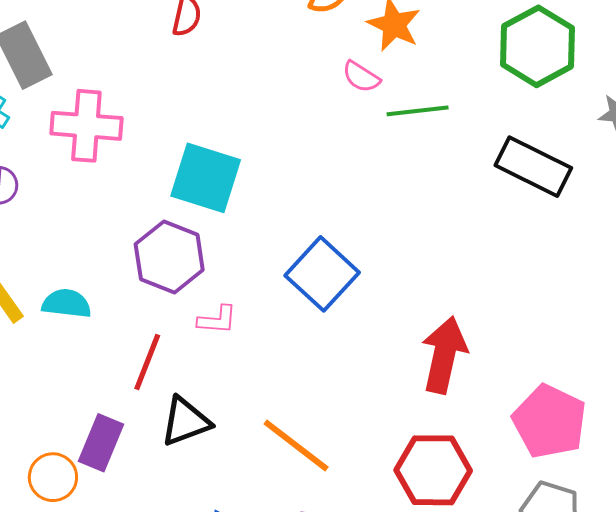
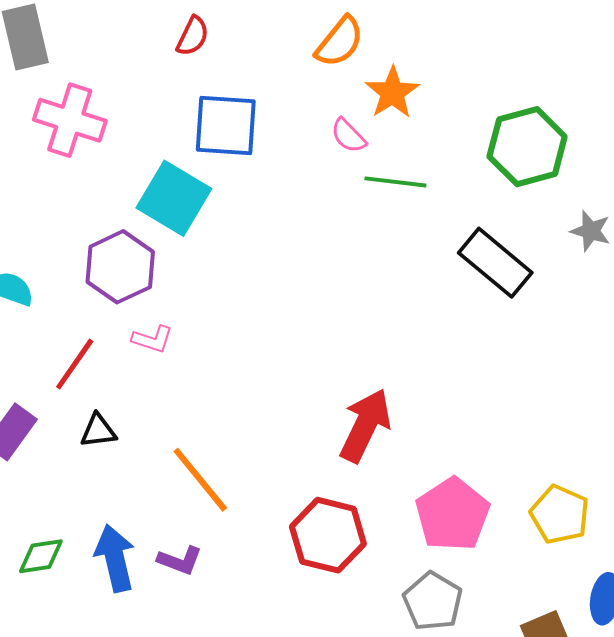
blue square: (322, 274) -> (226, 126), moved, turned 38
black triangle: (186, 422) -> (98, 431), size x0.7

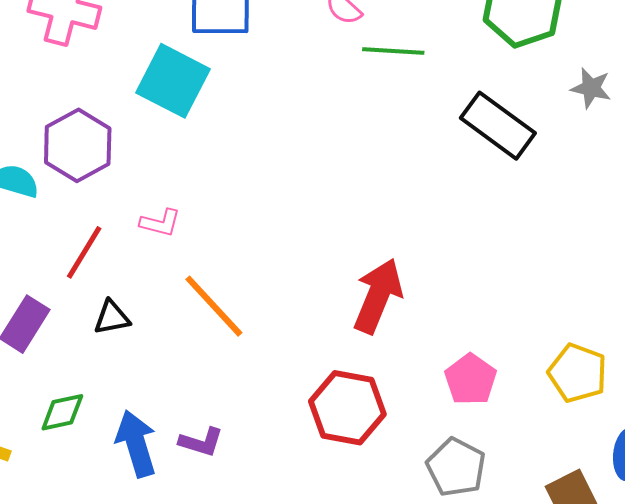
purple hexagon: (120, 267) -> (78, 145), moved
orange line: (200, 480) -> (214, 306), moved
pink pentagon: (453, 514) -> (471, 379), size x0.7
green diamond: (41, 556) -> (62, 412), moved

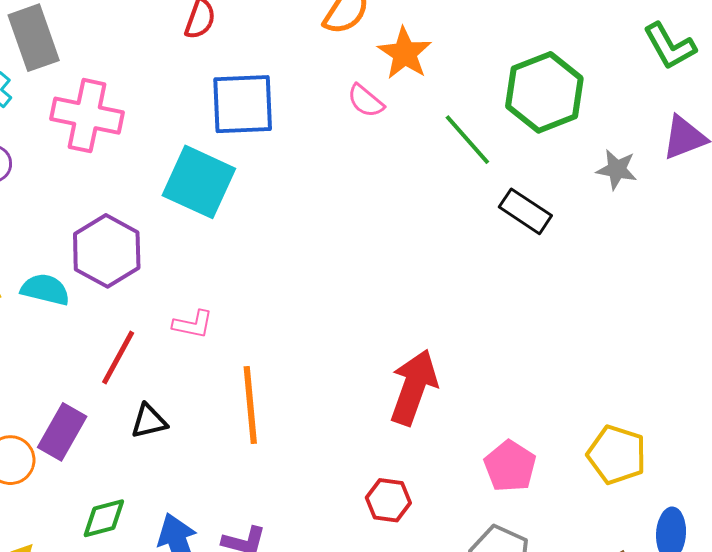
green line: (393, 51) -> (467, 140), moved, turned 48
black rectangle: (498, 126) -> (525, 211), size x0.7
orange line: (214, 306) -> (250, 405), turned 40
red hexagon: (347, 408) -> (388, 500), size x0.6

